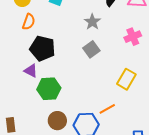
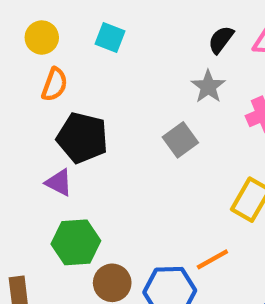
gray star: (92, 22) -> (208, 87), moved
green hexagon: (49, 89) -> (76, 242), moved

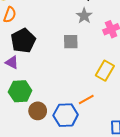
black pentagon: (82, 138) -> (23, 41), turned 30
gray square: (180, 140) -> (71, 42), turned 35

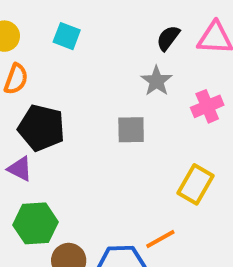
black pentagon: (23, 41) -> (41, 128), turned -30

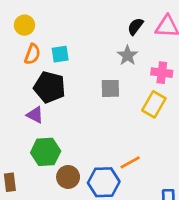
cyan square: (67, 36) -> (60, 54), moved, turned -30
pink cross: (207, 106) -> (162, 73), turned 30
yellow rectangle: (196, 184) -> (154, 104), moved

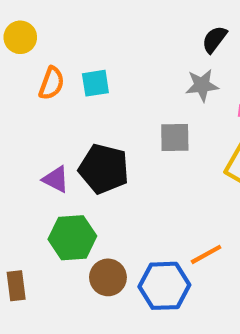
yellow circle: (24, 25) -> (20, 37), moved
gray star: (127, 55) -> (202, 85), turned 30
black pentagon: (50, 87) -> (104, 169), moved

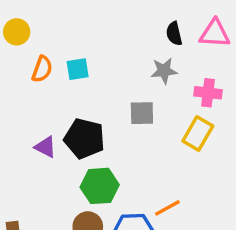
black semicircle: (214, 39) -> (174, 34), turned -50
green hexagon: (72, 238) -> (100, 186), moved

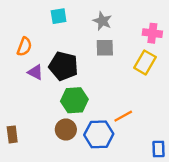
orange semicircle: (42, 69) -> (24, 47), moved
gray star: (164, 71) -> (102, 21), moved, turned 30

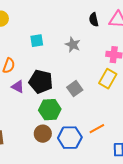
gray square: (105, 48) -> (75, 89), moved, turned -35
orange line: (123, 116) -> (97, 129), moved

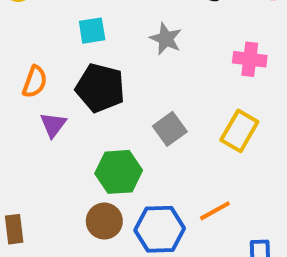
yellow rectangle: (108, 79) -> (239, 131), moved
black pentagon: (41, 82) -> (100, 88), moved
purple triangle: (18, 87) -> (53, 125), turned 40

